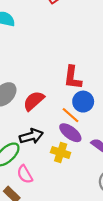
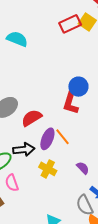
blue circle: (83, 102) -> (78, 87), moved
purple ellipse: (70, 133) -> (47, 139), moved, turned 65

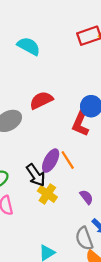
red semicircle: (32, 118) -> (41, 100), moved
black arrow: (24, 149) -> (36, 175), moved, turned 55

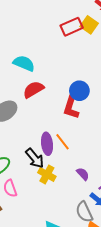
cyan semicircle: (29, 46) -> (24, 63), moved
purple ellipse: (51, 161) -> (47, 144), turned -30

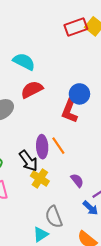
gray semicircle: (84, 212) -> (54, 217), moved

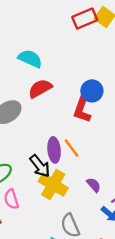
yellow cross: (40, 178) -> (53, 185), size x1.4

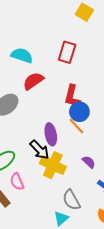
red rectangle: (85, 19) -> (67, 52), moved, turned -45
blue circle: (92, 91) -> (79, 112), moved
orange line: (72, 148) -> (76, 126), moved

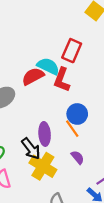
cyan semicircle: (22, 55) -> (48, 66), moved
red L-shape: (72, 96) -> (62, 80), moved
purple semicircle: (89, 162) -> (78, 157), moved

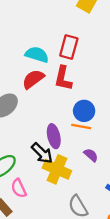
cyan semicircle: (48, 66) -> (37, 55), moved
orange line: (72, 129) -> (81, 126), turned -36

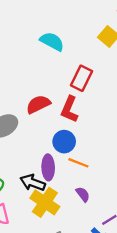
cyan semicircle: (37, 55) -> (52, 41), moved
blue circle: (84, 111) -> (64, 142), moved
black arrow: (42, 153) -> (33, 183), turned 145

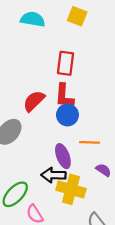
cyan semicircle: (52, 41) -> (33, 19), moved
blue circle: (64, 142) -> (67, 115), moved

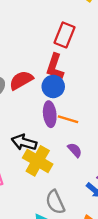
red semicircle: (34, 101) -> (21, 80), moved
purple ellipse: (63, 156) -> (50, 114), moved

